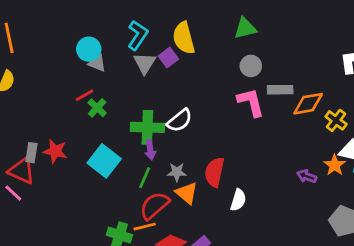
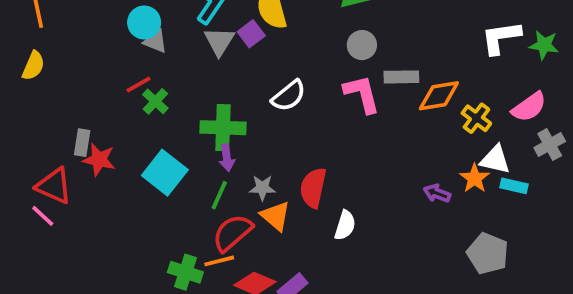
white semicircle: (180, 120) -> (289, 96), moved
gray rectangle: (31, 153) -> (82, 143), moved

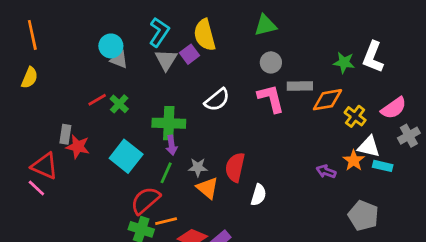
white L-shape: (501, 38) -> (373, 57), turned -60
green star: (544, 45) -> (344, 62), moved
red line: (138, 84) -> (97, 100), moved
red semicircle: (232, 233) -> (145, 200), moved

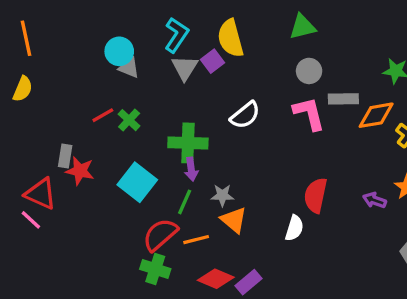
red semicircle: (235, 167) -> (316, 195), moved
orange line: (166, 221) -> (196, 240), moved

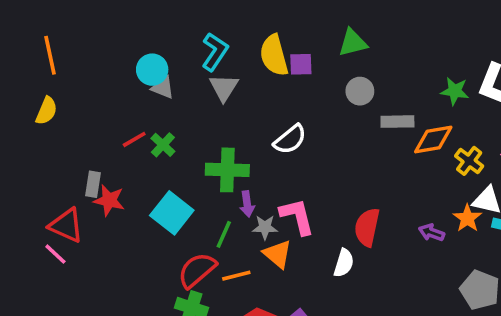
purple square: (212, 61) -> (301, 64), moved, turned 35
pink L-shape: (309, 114) -> (297, 216), moved
purple arrow: (191, 169) -> (247, 204), moved

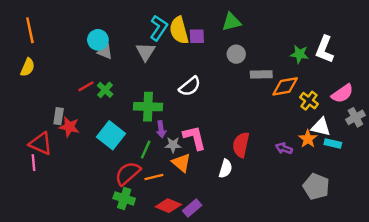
cyan L-shape: (215, 52) -> (159, 28), moved
pink line: (55, 254) -> (34, 163), turned 42

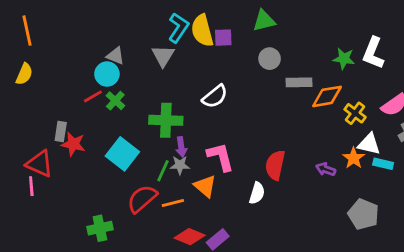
cyan circle: (98, 40) -> (107, 74), moved
gray star: (173, 145) -> (180, 165), moved
green cross: (124, 198) -> (100, 228), moved, turned -30

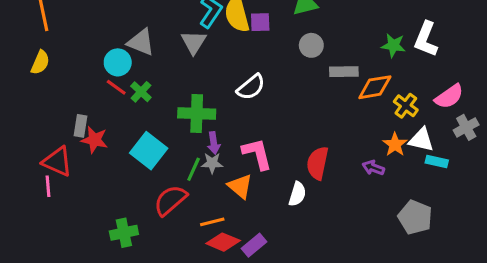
gray triangle: (115, 56) -> (141, 42), size x1.4
cyan circle: (107, 74) -> (118, 62), moved
red line: (93, 96) -> (116, 87), turned 66
orange star: (354, 158) -> (395, 144), moved
orange line: (173, 203) -> (212, 222), moved

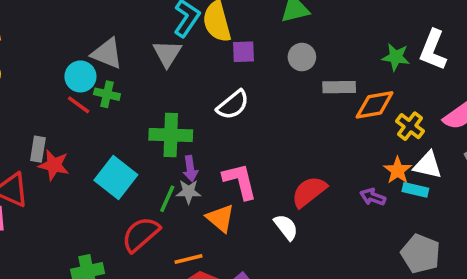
purple square: (260, 22) -> (243, 52), moved
green cross: (141, 92) -> (107, 94), moved, turned -30
cyan rectangle: (437, 162) -> (415, 190), moved
red semicircle: (318, 163) -> (309, 192), turned 40
white semicircle: (297, 194) -> (286, 227), turned -55

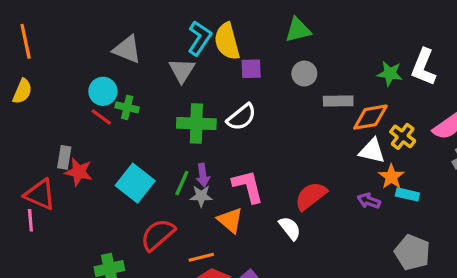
gray triangle: (107, 53) -> (127, 49), moved
green cross: (171, 135) -> (196, 123), moved
white triangle: (428, 165) -> (372, 151), moved
green line: (167, 199) -> (182, 183), moved

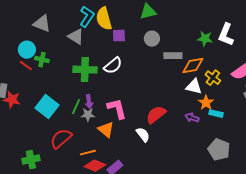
gray triangle: (182, 70) -> (76, 37), turned -30

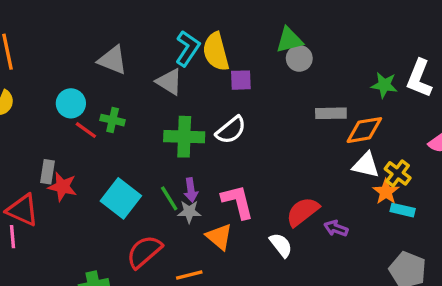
gray circle: (152, 39) -> (299, 58), moved
cyan circle: (27, 50) -> (71, 103), moved
yellow cross: (213, 78) -> (398, 173), moved
green line: (76, 107) -> (169, 198), turned -56
purple arrow: (192, 118) -> (336, 228), moved

